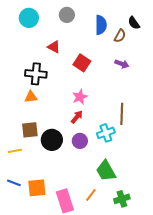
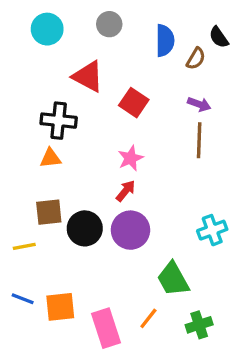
red triangle: (54, 47) -> (88, 76), size x1.5
brown line: (122, 114) -> (199, 140), moved
cyan cross: (106, 133) -> (212, 230), moved
purple circle: (80, 141) -> (130, 230), size x1.5

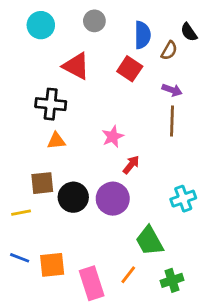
red square: (134, 103) -> (130, 69), moved
orange triangle: (50, 158) -> (56, 141), moved
red arrow: (126, 191) -> (131, 165), moved

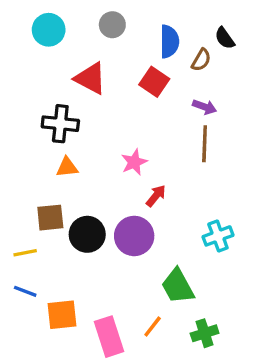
blue line: (20, 258) -> (25, 291), moved

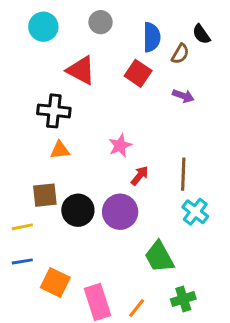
brown line: (205, 144) -> (183, 174), moved
cyan cross: (218, 236) -> (195, 212), turned -32
blue line: (25, 291) -> (22, 261), turned -30
orange square: (62, 315) -> (55, 282), turned 32
orange line: (153, 327) -> (137, 308), moved

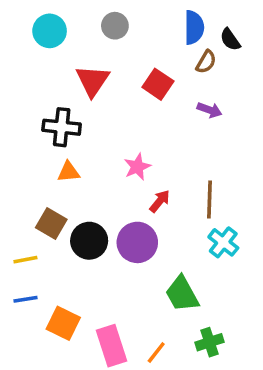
blue semicircle: (152, 37) -> (194, 27), moved
red triangle: (81, 70) -> (93, 81), turned 36
brown square: (45, 195) -> (51, 224), turned 36

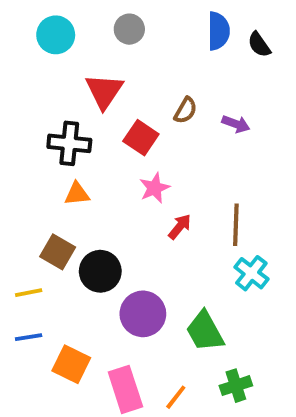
brown semicircle: (206, 62) -> (186, 110), moved
red square: (158, 84) -> (141, 138), moved
purple circle: (137, 242) -> (143, 314), moved

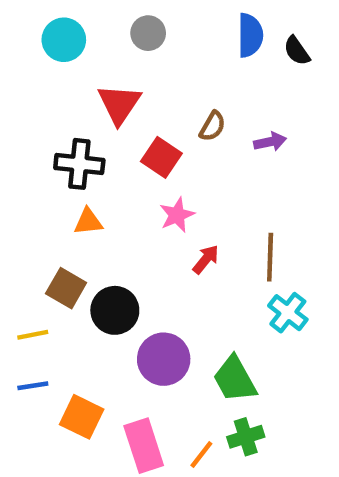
purple arrow: (236, 124) -> (270, 142), turned -32
green cross: (236, 386) -> (246, 437), moved

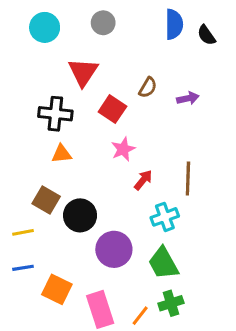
cyan cross: (288, 313) -> (165, 217), moved, turned 32

